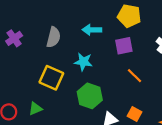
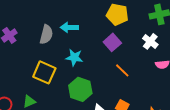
cyan arrow: (92, 30) -> (69, 27), moved
purple square: (124, 46) -> (112, 42), turned -30

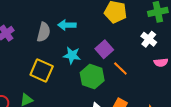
purple square: (112, 42) -> (104, 49), moved
green hexagon: (80, 89) -> (92, 77), moved

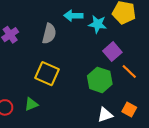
cyan arrow: (67, 25) -> (73, 16), moved
cyan star: (72, 55) -> (98, 24), moved

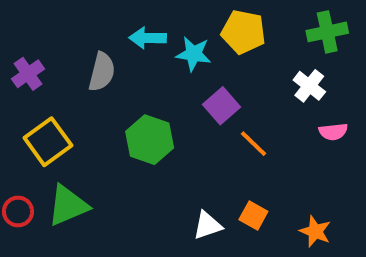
yellow square: (47, 74) -> (48, 142), moved, turned 30
green hexagon: (100, 80) -> (150, 140), moved
green triangle: (31, 104) -> (68, 205), size x1.6

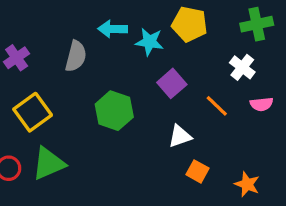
orange line: (253, 144) -> (217, 106), moved
white triangle: (208, 225) -> (180, 136), moved

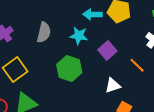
cyan arrow: (113, 29) -> (93, 14), moved
cyan star: (149, 42) -> (79, 36), moved

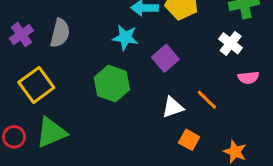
gray semicircle: (44, 32) -> (60, 33), moved
orange line: (137, 65) -> (207, 100), moved

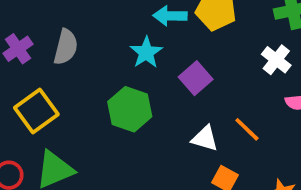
cyan star: (125, 37) -> (146, 52), turned 30
white triangle: (173, 107) -> (205, 138), turned 35

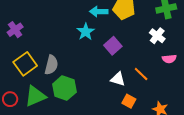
gray semicircle: (66, 47) -> (51, 65), moved
green hexagon: (130, 109) -> (64, 88), moved

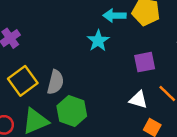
purple square: (113, 46) -> (145, 62), moved, turned 30

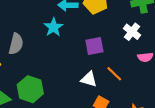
gray semicircle: (55, 82) -> (16, 44), moved

